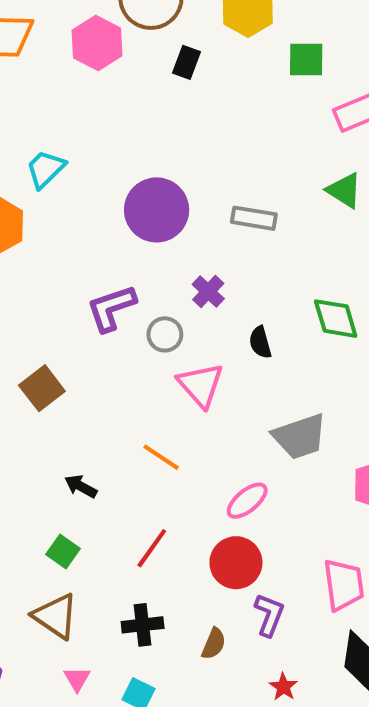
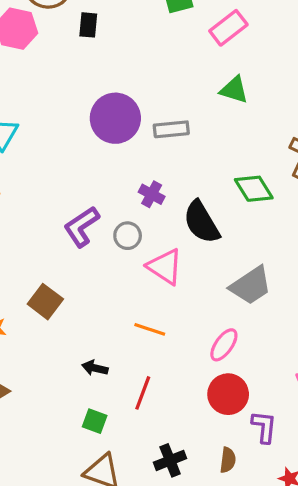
purple circle: (157, 210) -> (115, 118), moved
black semicircle: (260, 342) -> (201, 222), size x1.8
red line: (152, 548) -> (143, 393), moved

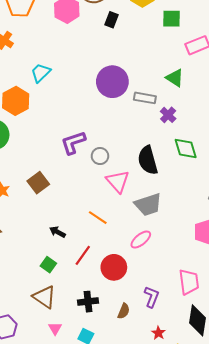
green triangle: (234, 90) -> (175, 78), moved
purple cross: (152, 194) -> (168, 115), moved
gray trapezoid: (251, 285) -> (148, 205), moved
red circle: (228, 394) -> (114, 267), moved

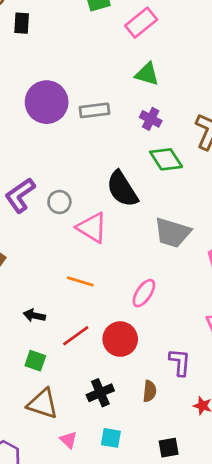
green triangle: (175, 78) -> (147, 74), moved
purple cross: (168, 115) -> (151, 119), moved
gray trapezoid: (148, 205) -> (172, 233), moved, turned 52
red line: (83, 255) -> (76, 336), turned 35

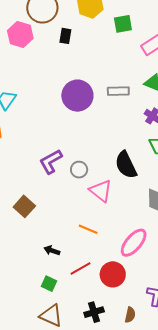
gray rectangle: (95, 110) -> (118, 91), moved
pink ellipse: (144, 293) -> (134, 243), size x1.4

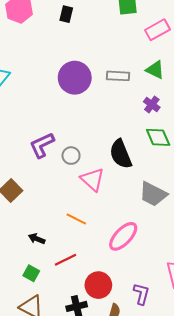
red circle: (113, 274) -> (98, 285), moved

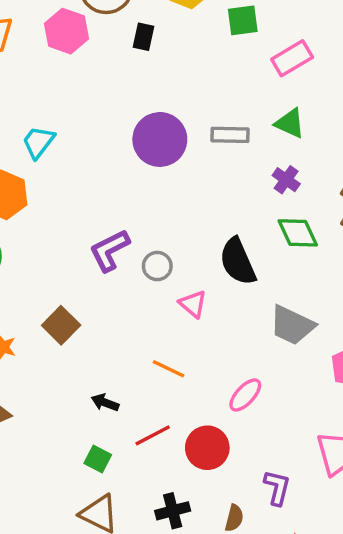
pink triangle: (92, 179) -> (193, 304), size x0.7
pink ellipse: (123, 236) -> (245, 395), size x0.7
red circle: (98, 285) -> (207, 448), moved

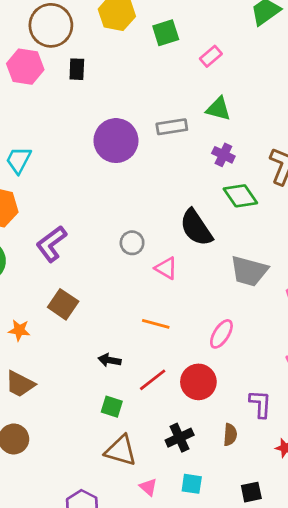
black rectangle: (143, 37) -> (77, 69), moved
pink rectangle: (292, 58) -> (211, 56), size x0.7
purple L-shape: (109, 250) -> (51, 244), moved

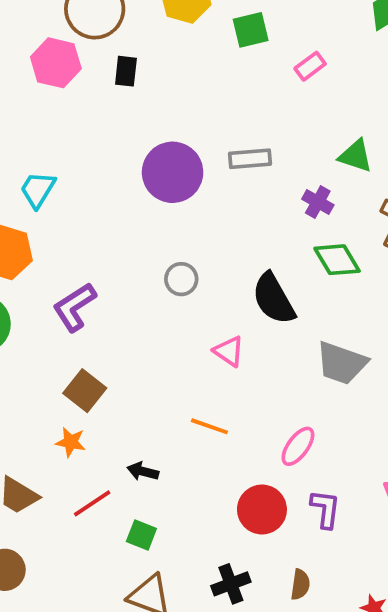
green triangle: (218, 109) -> (356, 156), moved
gray circle: (132, 243) -> (181, 279), moved
orange star: (19, 330) -> (71, 442), moved
red line: (153, 380) -> (92, 503), moved
purple L-shape: (260, 404) -> (325, 509), moved

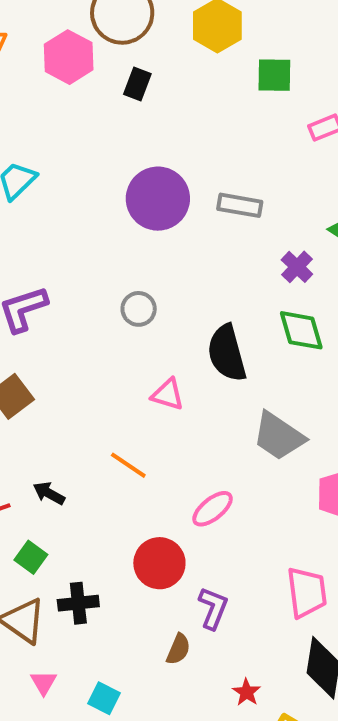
pink triangle: (229, 351) -> (168, 394), turned -32
purple L-shape: (325, 509) -> (213, 608), moved
black cross: (231, 584) -> (78, 603), moved

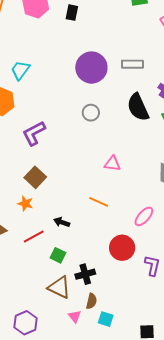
gray circle: (139, 309) -> (91, 113), moved
black semicircle: (227, 353) -> (138, 107), moved
brown semicircle: (178, 649) -> (91, 301), moved

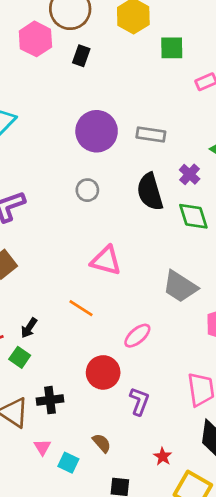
pink triangle: (112, 164) -> (106, 261), size x1.4
black arrow: (62, 222) -> (29, 328), turned -84
green square: (58, 255) -> (20, 357), moved
brown semicircle: (91, 301) -> (102, 443), moved, turned -63
pink triangle: (75, 316) -> (42, 447), moved

